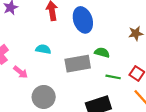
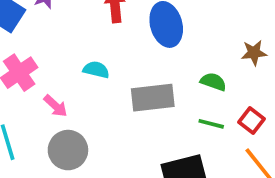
green semicircle: (102, 53) -> (213, 82), moved
gray circle: (44, 97) -> (68, 150), moved

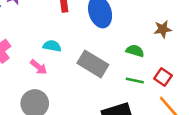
gray rectangle: (153, 98) -> (93, 64), turned 40
pink arrow: (56, 106) -> (39, 67), moved

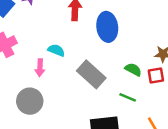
pink arrow: (39, 67) -> (40, 68), turned 42
red square: (163, 77) -> (156, 76), moved, turned 35

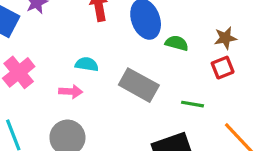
pink arrow: (40, 68) -> (71, 92), turned -77
green semicircle: (133, 70) -> (177, 43), moved

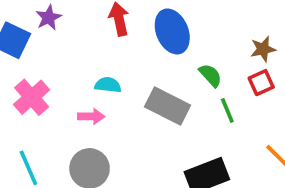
green semicircle: (177, 43) -> (210, 75), moved, turned 35
green line: (193, 104) -> (227, 110), moved, turned 60

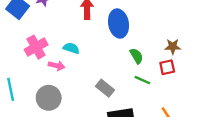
pink cross: (32, 97) -> (36, 47), moved
gray rectangle: (168, 106) -> (105, 88), moved, size x0.7
green line: (227, 110) -> (142, 80), turned -56

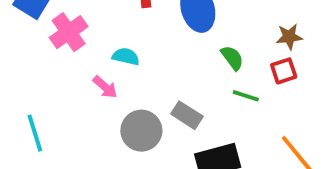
pink cross: (36, 47) -> (69, 32), moved
pink arrow: (57, 66) -> (105, 87), turned 35
gray circle: (49, 98) -> (141, 131), moved

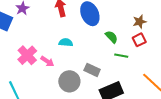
pink cross: (69, 32) -> (27, 55), moved
cyan semicircle: (126, 57) -> (66, 42), moved

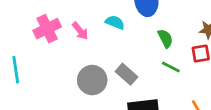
cyan semicircle: (66, 42) -> (115, 22), moved
pink arrow: (47, 61) -> (80, 31), moved

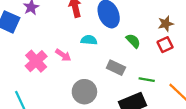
green line: (171, 67) -> (147, 80), moved
gray rectangle: (127, 74) -> (116, 68), moved

